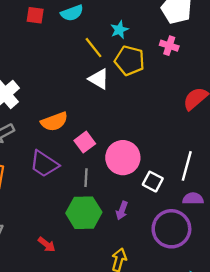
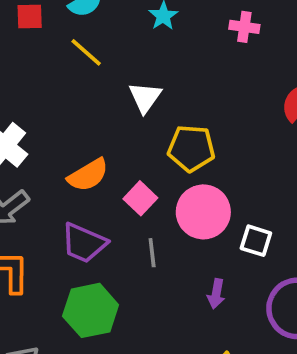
yellow line: (93, 48) -> (86, 52), moved
yellow pentagon: (130, 61) -> (191, 148), moved
white triangle: (99, 79) -> (145, 97), turned 45
green hexagon: (84, 213) -> (91, 310), moved

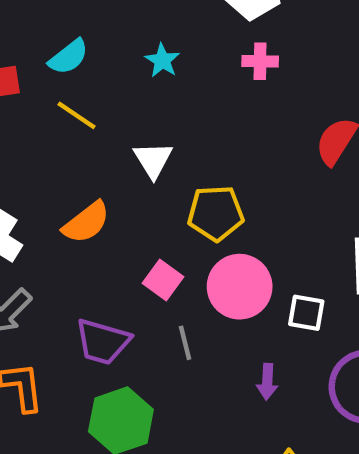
orange semicircle: (88, 175) -> (86, 222), moved

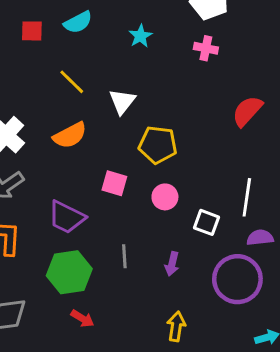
yellow line: (77, 115) -> (72, 82), moved
pink square: (163, 280) -> (114, 183), turned -30
pink circle: (240, 287) -> (165, 197), size x0.6
gray line: (185, 343) -> (124, 256), moved

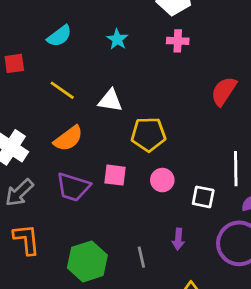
red square: (32, 31) -> (14, 63), moved
white triangle: (122, 101) -> (110, 101), turned -50
purple trapezoid: (67, 217) -> (73, 187), moved
gray line: (124, 256) -> (141, 257), moved

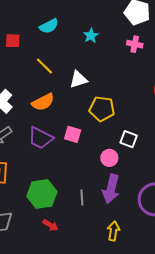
white triangle: (110, 101) -> (78, 79), turned -36
pink circle: (162, 180) -> (109, 158), moved
white square: (203, 197) -> (129, 139), moved
purple arrow: (178, 239) -> (111, 189), size x1.8

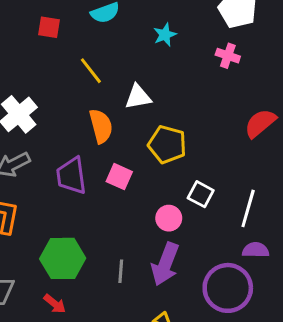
orange semicircle: (43, 102) -> (101, 126), moved, turned -85
purple trapezoid: (41, 138) -> (71, 176), turned 48
red arrow: (51, 225) -> (55, 304), moved

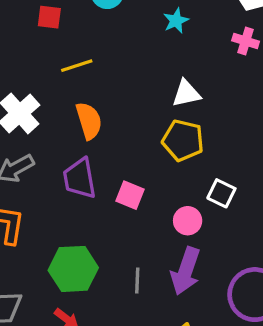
yellow line: (91, 71) -> (77, 66), moved, turned -68
white triangle: (138, 97) -> (186, 93), moved
orange semicircle: (101, 126) -> (89, 121), moved
pink square: (119, 177) -> (130, 195), moved

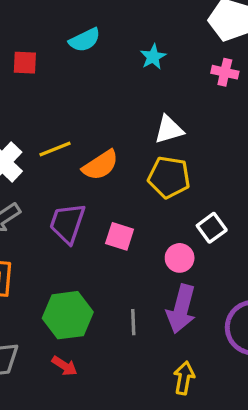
yellow line: (77, 66) -> (55, 149), moved
orange semicircle: (89, 121) -> (100, 165), moved, turned 78
purple trapezoid: (80, 178) -> (67, 223), turned 33
white square: (221, 193) -> (212, 228), turned 32

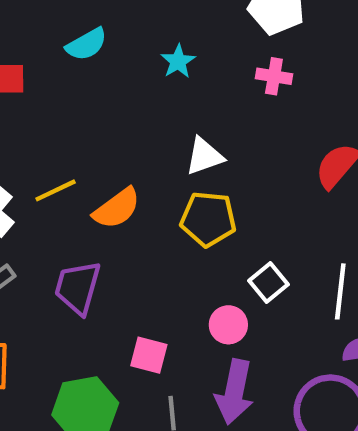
pink square: (120, 236) -> (149, 355), moved

